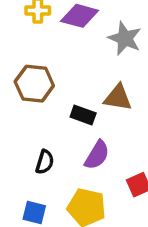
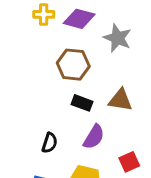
brown hexagon: (34, 84) -> (73, 65), moved
brown triangle: (118, 98) -> (120, 100), moved

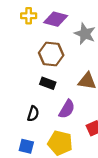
black rectangle: (82, 103) -> (48, 83), moved

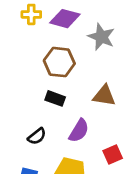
black semicircle: (33, 114) -> (37, 136), turned 35

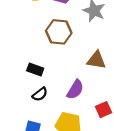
black rectangle: (55, 98) -> (35, 70), moved

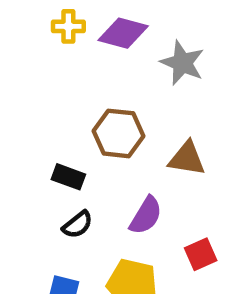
brown hexagon: (59, 32) -> (118, 133), moved

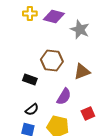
brown triangle: (187, 159) -> (82, 72), turned -30
black semicircle: (77, 225) -> (32, 110), moved

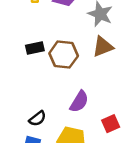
brown triangle: (82, 72) -> (103, 47), moved
black rectangle: (30, 80) -> (35, 48), moved, turned -32

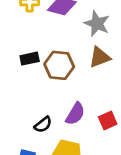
black semicircle: (37, 119) -> (43, 125), moved
red square: (111, 124) -> (108, 121), moved

